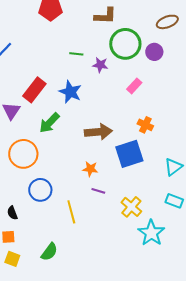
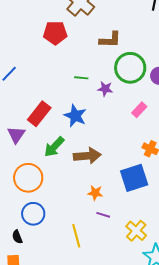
brown arrow: (98, 132) -> (87, 156), moved
blue circle: (40, 190) -> (33, 214), moved

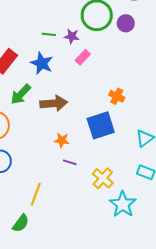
green line: (81, 78) -> (49, 34), moved
pink rectangle: (139, 110) -> (83, 57), moved
yellow line: (76, 236) -> (36, 194), moved, turned 35

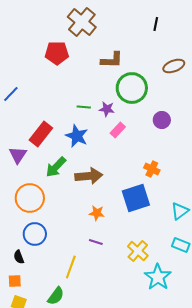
purple circle: (126, 23) -> (162, 120), moved
purple line: (70, 162) -> (96, 242), moved

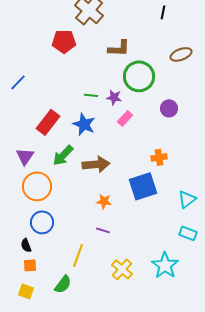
purple triangle: (18, 155) -> (25, 156), moved
orange cross: (152, 169) -> (159, 157), turned -35
yellow cross: (138, 251) -> (122, 269), moved
orange square: (15, 281) -> (30, 265), moved

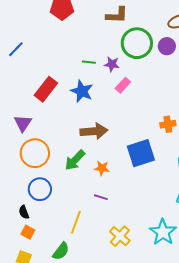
purple circle: (169, 108) -> (167, 46), moved
green arrow: (63, 155) -> (75, 160), moved
orange cross: (159, 157) -> (168, 124), moved
orange square: (30, 265) -> (28, 232), turned 32

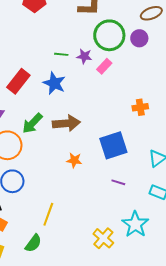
pink rectangle: (123, 85) -> (104, 66), moved
orange cross: (168, 124) -> (140, 107), moved
green arrow: (75, 160) -> (32, 123), moved
purple line: (101, 197) -> (118, 182), moved
yellow cross: (120, 236) -> (103, 238), moved

